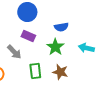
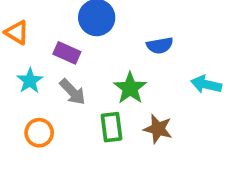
purple rectangle: (28, 36) -> (67, 53), moved
green star: (55, 47) -> (130, 88), moved

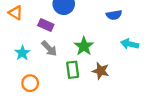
blue semicircle: (160, 45) -> (114, 15), moved
cyan star: (30, 81) -> (22, 53), moved
orange circle: (39, 133) -> (30, 83), moved

